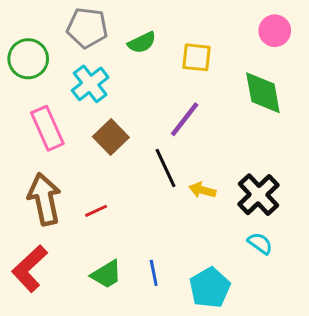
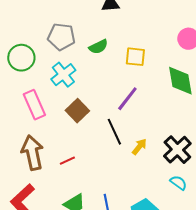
yellow arrow: (202, 190) -> (139, 147), turned 114

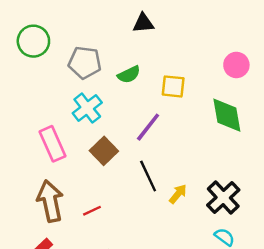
green circle: (21, 58) -> (33, 41), moved
purple line: (127, 99) -> (148, 127), moved

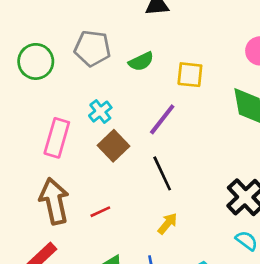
green circle: (33, 41) -> (36, 61), moved
cyan cross: (87, 108) -> (100, 112), moved, size x0.7
pink rectangle: (53, 144) -> (57, 138), turned 40
yellow arrow: (178, 194) -> (168, 224), moved

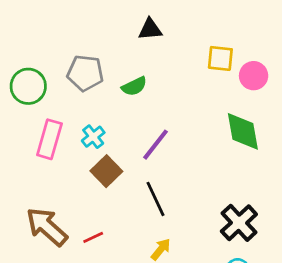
yellow square: (190, 75) -> (220, 58), moved
pink rectangle: (57, 138) -> (49, 139), moved
brown arrow: (54, 201) -> (47, 227), turned -36

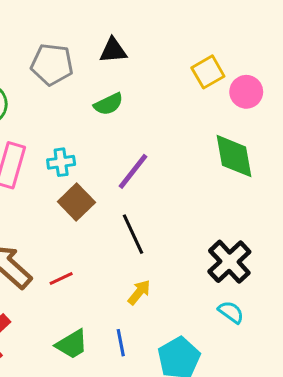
black triangle: (150, 29) -> (113, 50), moved
yellow square: (220, 58) -> (208, 72), turned -36
gray pentagon: (85, 73) -> (52, 64), moved
cyan cross: (93, 137) -> (61, 162), turned 30

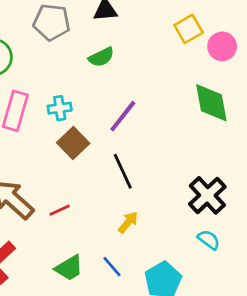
blue line: (121, 343) -> (112, 267), turned -30

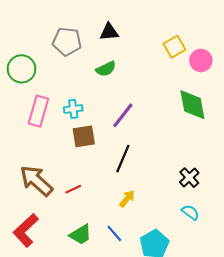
brown square: (73, 143) -> (84, 136), turned 35
black line: (123, 171) -> (123, 159), turned 48
black cross: (207, 195) -> (189, 178), size x0.7

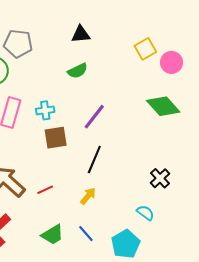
gray pentagon: (67, 41) -> (18, 44), moved
green diamond: (192, 105) -> (163, 106), turned -32
yellow arrow: (127, 199) -> (88, 196), moved
cyan semicircle: (190, 212) -> (145, 213), moved

